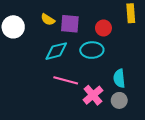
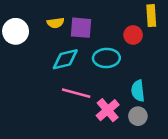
yellow semicircle: (48, 20) -> (56, 23), turned -40
red circle: (103, 28) -> (133, 35), moved

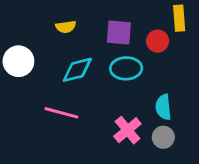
purple square: (81, 28) -> (119, 33), moved
white circle: (16, 31) -> (18, 61), moved
pink line: (76, 93) -> (61, 113), moved

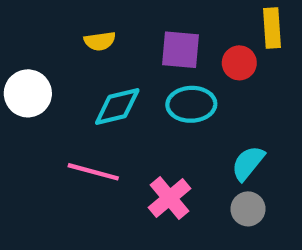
cyan semicircle: (163, 107) -> (248, 163), turned 45
pink cross: (127, 130) -> (170, 198), moved

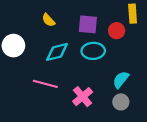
yellow semicircle: (100, 41) -> (49, 20), turned 56

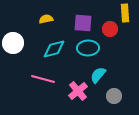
yellow semicircle: (49, 20) -> (46, 19), turned 120
cyan semicircle: (121, 80) -> (98, 75), moved

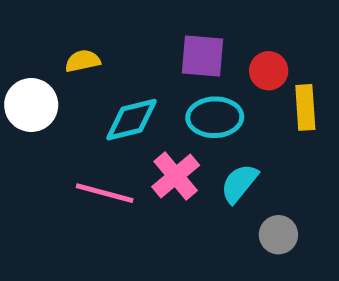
yellow rectangle: (125, 13) -> (305, 107), moved
yellow semicircle: (46, 19) -> (83, 61), moved
pink cross: (78, 91) -> (176, 176), moved

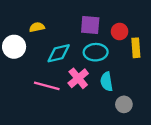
cyan semicircle: (239, 183) -> (106, 82), turned -48

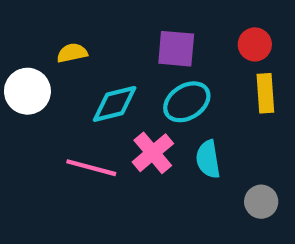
red circle: (120, 32) -> (255, 44), moved
cyan ellipse: (96, 52) -> (187, 102), turned -30
gray circle: (124, 104) -> (261, 202), moved

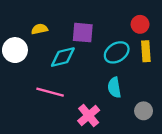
purple square: (176, 49) -> (83, 33), moved
cyan ellipse: (187, 102) -> (117, 52), moved
pink cross: (153, 153) -> (89, 116), moved

